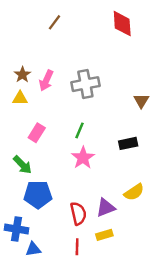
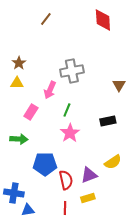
pink arrow: (46, 81) -> (50, 90), moved
green arrow: (22, 165) -> (19, 139), turned -42
blue pentagon: (38, 195) -> (45, 164), moved

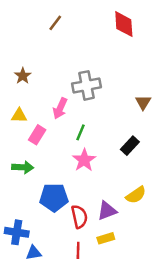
yellow triangle: (17, 83) -> (19, 116), moved
black rectangle: (108, 121) -> (130, 146), turned -35

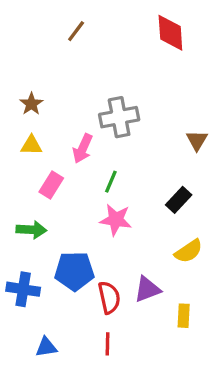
yellow triangle: (19, 116) -> (31, 145), moved
pink star: (84, 160) -> (116, 220), turned -30
yellow semicircle: (136, 195) -> (189, 251), moved
blue cross: (17, 232) -> (23, 289), moved
yellow rectangle: (106, 238) -> (184, 316), moved, turned -70

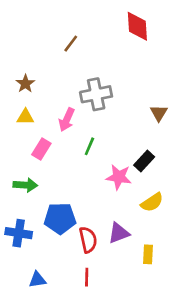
brown line: (76, 31) -> (71, 44), moved
pink star: (116, 220) -> (119, 177), moved

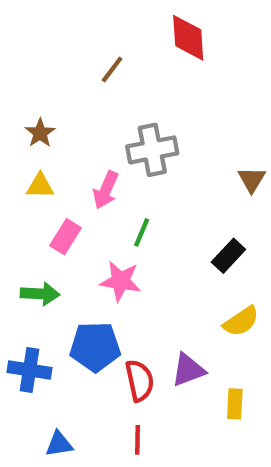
red diamond: (137, 26) -> (188, 38), moved
pink star: (119, 177) -> (120, 281), moved

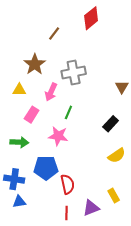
red diamond: (188, 38) -> (91, 18), turned 55
brown star: (40, 133) -> (35, 64), moved, size x1.5
purple triangle: (188, 370) -> (91, 208), moved
yellow rectangle: (235, 404) -> (114, 196), turned -32
blue triangle: (59, 444) -> (19, 202), moved

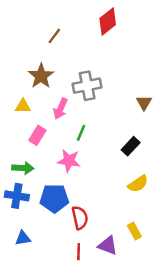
brown line: (54, 34) -> (54, 36), moved
blue cross: (14, 179) -> (17, 196), moved
purple triangle: (91, 208) -> (108, 246), turned 42

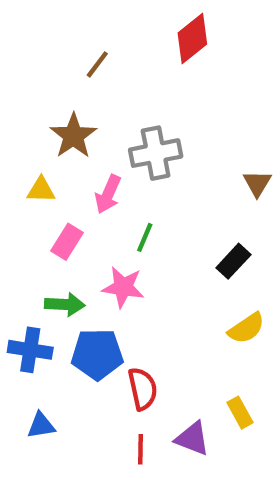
green arrow: (23, 168) -> (65, 304), moved

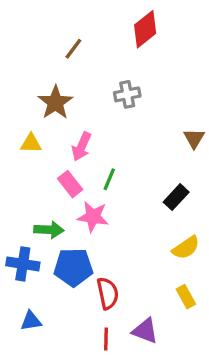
gray cross: (156, 153) -> (127, 94), moved, size x0.7
pink rectangle: (67, 242) -> (70, 184), moved, turned -70
yellow rectangle: (240, 413) -> (186, 297), moved

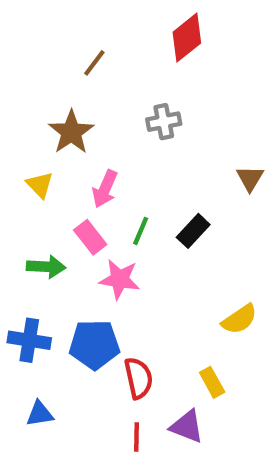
yellow triangle: (31, 143) -> (40, 185), turned 45
black rectangle: (176, 197) -> (193, 231), moved
green arrow: (49, 230) -> (46, 267), moved
yellow rectangle: (186, 297) -> (212, 382), moved

